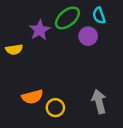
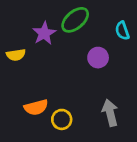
cyan semicircle: (99, 16) -> (122, 31), moved
purple circle: (88, 36) -> (98, 58), moved

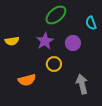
purple star: (44, 33) -> (45, 41), moved
yellow circle: (62, 119) -> (54, 64), moved

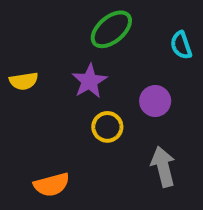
purple circle: (73, 43) -> (155, 101), moved
orange semicircle: (27, 80) -> (52, 185), moved

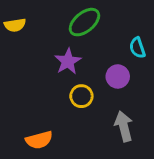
cyan semicircle: (181, 45) -> (137, 48), moved
yellow semicircle: (24, 81) -> (15, 25), moved

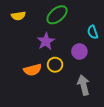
yellow semicircle: (15, 25) -> (18, 16), moved
orange semicircle: (39, 140) -> (33, 70), moved

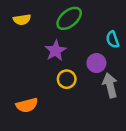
orange semicircle: (33, 70) -> (27, 105), moved
gray arrow: (84, 85) -> (110, 85), moved

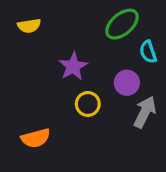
green ellipse: (69, 18) -> (122, 24), moved
gray arrow: (110, 85) -> (145, 112), turned 40

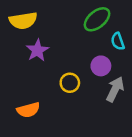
yellow semicircle: (29, 26) -> (23, 21), size x1.5
purple star: (73, 66) -> (37, 50), moved

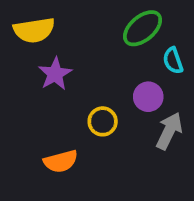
orange semicircle: (28, 110) -> (61, 161), moved

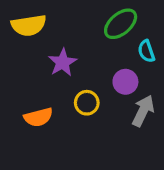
purple star: (55, 74) -> (63, 62), moved
orange semicircle: (61, 161) -> (38, 117), moved

